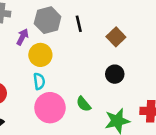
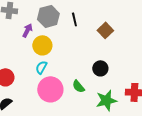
black circle: (115, 74) -> (100, 68), moved
cyan semicircle: (39, 81) -> (41, 67), turned -144

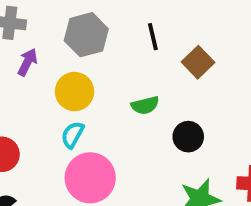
black line: (74, 19) -> (153, 37), moved
purple arrow: (27, 30) -> (27, 62), moved
green semicircle: (78, 86) -> (145, 105), moved, turned -64

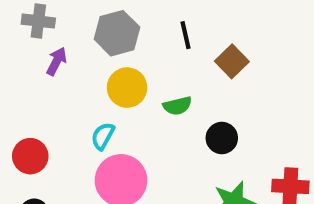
yellow circle: (75, 92) -> (127, 88), moved

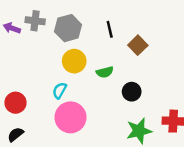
gray cross: (38, 21) -> (35, 21), moved
purple arrow: (56, 61) -> (12, 28), moved, turned -98

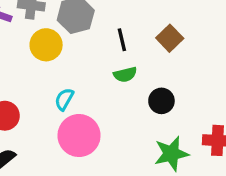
black line: (110, 29) -> (122, 40), moved
yellow circle: (74, 61) -> (46, 45), moved

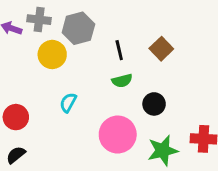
pink circle: (79, 136) -> (118, 135), moved

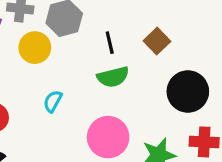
green semicircle: (122, 81) -> (113, 77), size x1.4
black circle: (154, 104) -> (188, 91), moved, size x1.6

